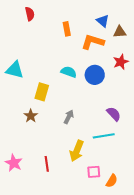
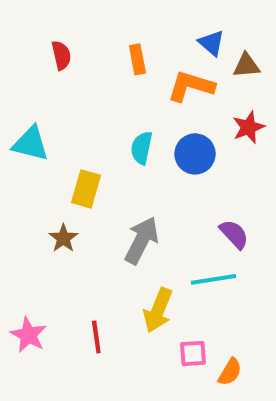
red semicircle: (30, 14) -> (61, 55), moved
cyan semicircle: (69, 72) -> (142, 148), turned -98
gray arrow: (69, 117) -> (142, 240), size x1.6

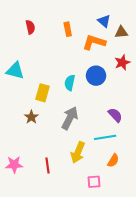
cyan semicircle: (142, 148) -> (70, 83), moved
pink star: (28, 335) -> (14, 165), turned -30
pink square: (193, 353) -> (94, 182), moved
orange semicircle: (230, 372) -> (113, 161), moved

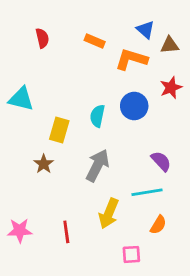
orange rectangle: (68, 29) -> (95, 41), turned -56

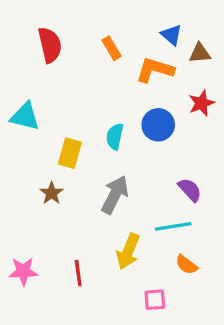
red semicircle: (42, 38) -> (50, 45), size x1.5
orange rectangle: (95, 41) -> (112, 48), turned 36
orange semicircle: (158, 225) -> (186, 265), turned 96

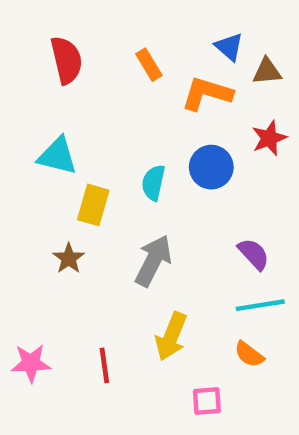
cyan triangle: (25, 116) -> (58, 156), moved
cyan line: (173, 226) -> (260, 305), moved

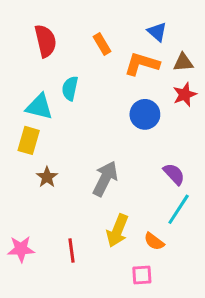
brown triangle: (267, 71) -> (183, 62), moved
cyan semicircle: (153, 183) -> (70, 88), moved
yellow rectangle: (93, 205) -> (29, 140), moved
cyan line: (260, 305) -> (179, 209), turned -48
orange semicircle: (249, 354) -> (154, 241), moved

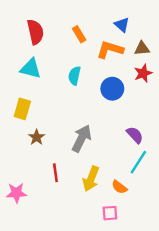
cyan semicircle: (70, 88) -> (74, 76), moved
cyan triangle: (39, 107) -> (31, 69), moved
red line: (71, 251) -> (55, 173), moved

